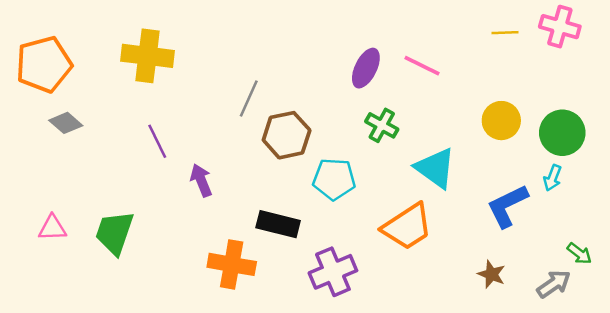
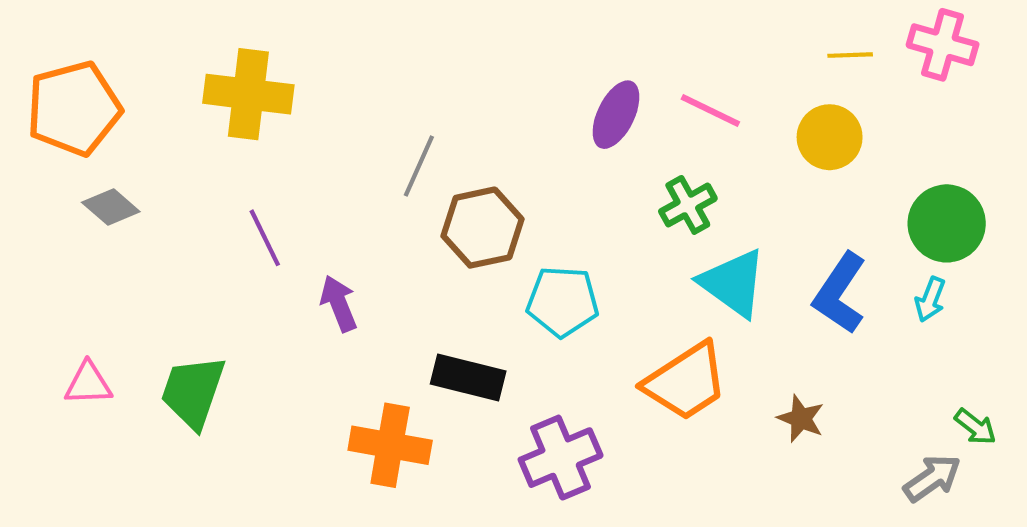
yellow circle: (501, 121) -> (830, 137), moved
green cross: (382, 125) -> (688, 205), moved, turned 32
blue L-shape: (507, 206) -> (840, 293), moved, turned -30
brown star: (492, 274) -> (801, 419), moved

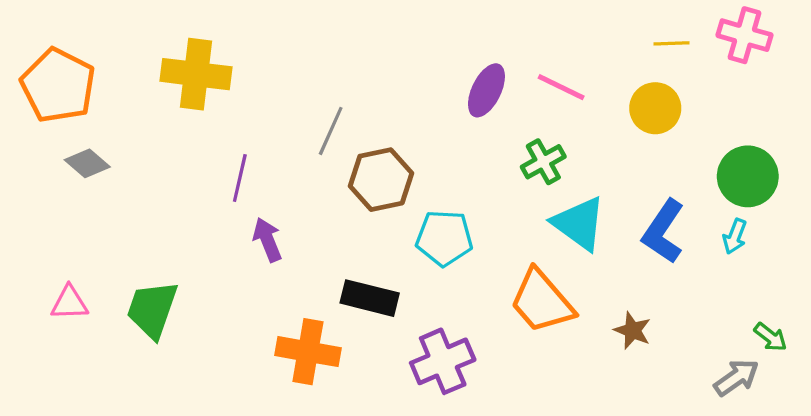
orange pentagon: (74, 108) -> (58, 85), turned -30
purple line: (265, 238) -> (240, 178), moved, turned 39
orange trapezoid: (686, 382) -> (542, 301), turned 82

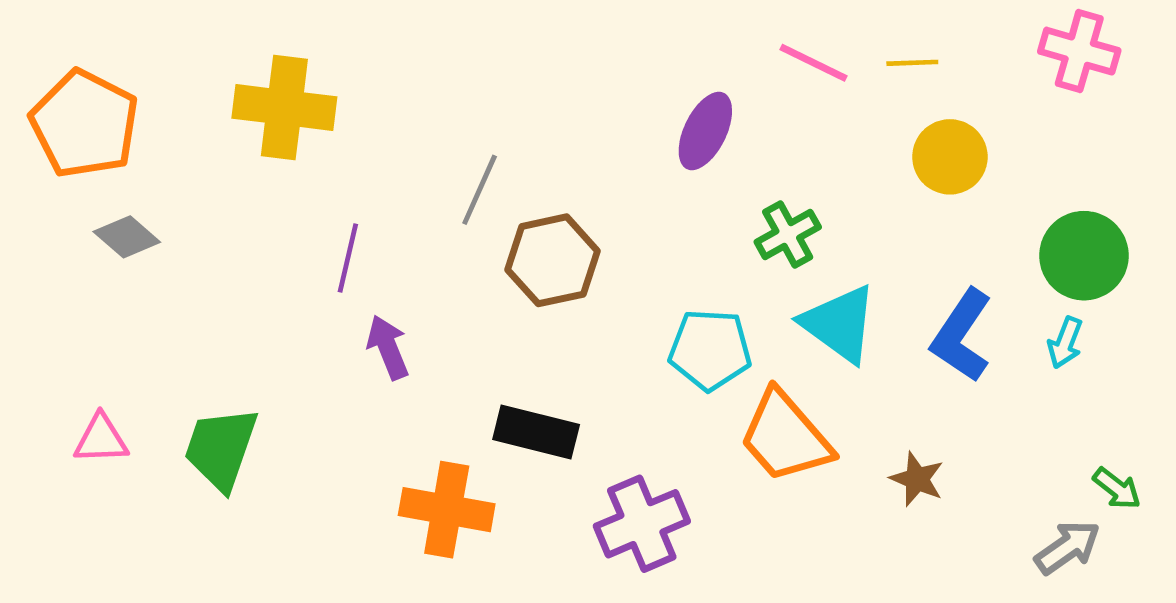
yellow line: (671, 43) -> (912, 63), moved
pink line: (561, 87) -> (814, 63), moved
cyan pentagon: (444, 238) -> (710, 350), moved

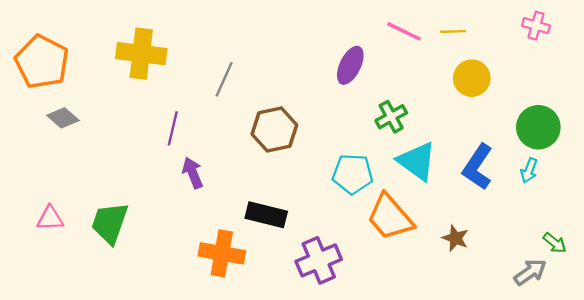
pink cross: (1079, 51) -> (536, 26), size x0.7
gray line: (480, 190) -> (224, 79), moved

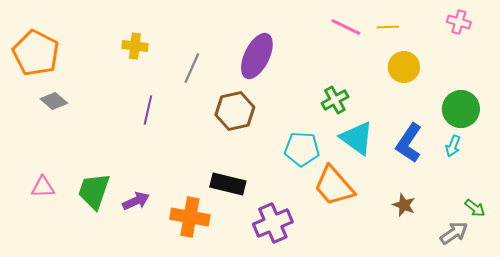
yellow cross: (141, 54) -> (135, 46), moved, size x0.6
purple ellipse: (350, 65) -> (257, 56), moved, size x1.4
purple arrow: (193, 173) -> (136, 201), moved, turned 88
brown star: (455, 238) -> (404, 205), moved

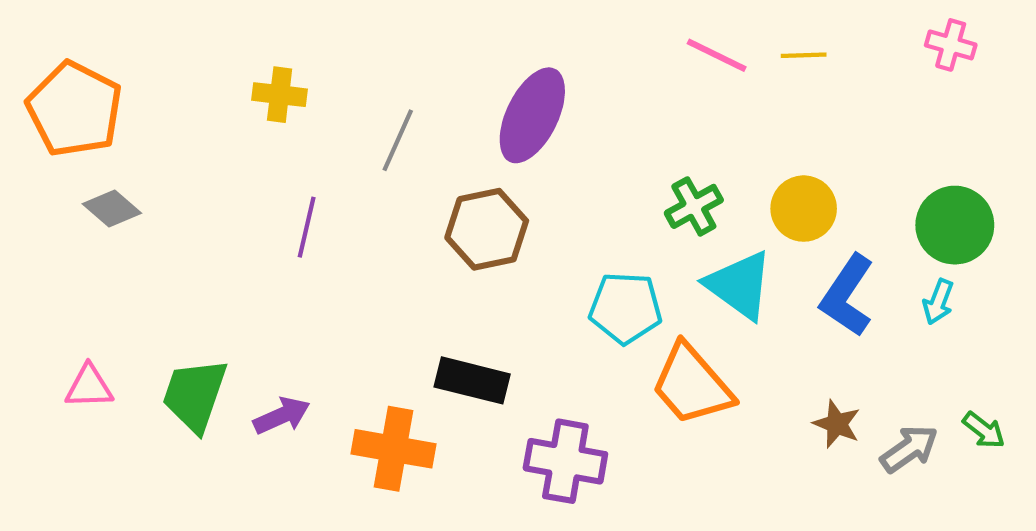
yellow circle: (404, 67) -> (804, 209), moved
purple cross: (273, 223) -> (565, 461), turned 33
gray arrow: (454, 233) -> (909, 449), moved

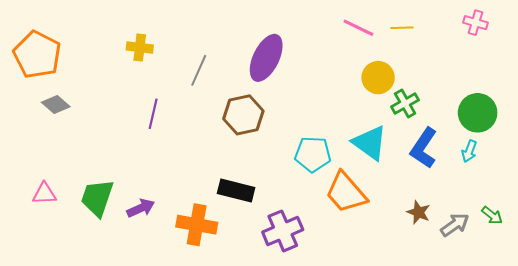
green cross: (694, 206) -> (405, 103), moved
yellow circle: (804, 209) -> (378, 78), moved
purple cross: (565, 461) -> (283, 231), turned -33

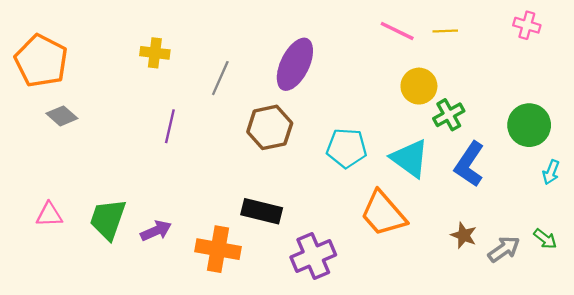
cyan arrow: (469, 151) -> (551, 172), moved
cyan pentagon: (313, 154) -> (347, 148), moved

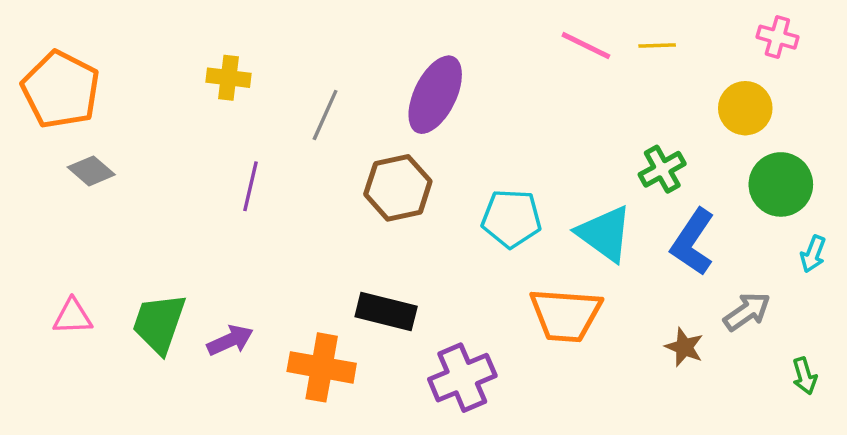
yellow circle: (419, 86) -> (745, 108), moved
orange trapezoid: (383, 214) -> (566, 315), turned -45
green arrow: (545, 239) -> (805, 376), moved, turned 35
gray arrow: (504, 249) -> (747, 312), moved

